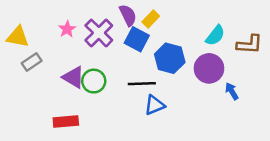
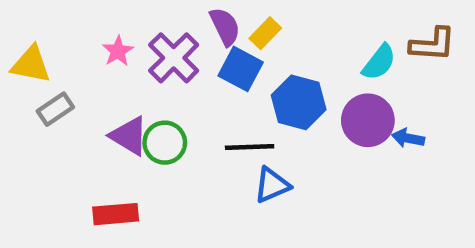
brown L-shape: (250, 44) -> (433, 44), moved
blue arrow: (232, 91) -> (408, 138), moved, turned -48

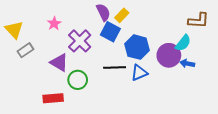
purple cross: (174, 58) -> (80, 41), moved
cyan semicircle: (379, 62) -> (183, 43), moved
yellow triangle: (31, 64) -> (14, 30), turned 36
green circle: (165, 143) -> (78, 80), moved
blue triangle: (272, 185) -> (139, 73), moved

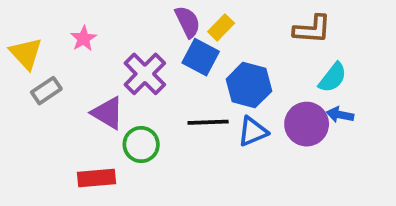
brown L-shape: (199, 20) -> (312, 29), moved
pink star: (54, 24) -> (83, 39), moved
purple circle: (169, 55) -> (307, 124), moved

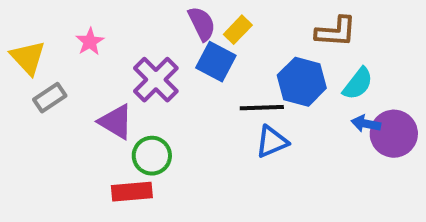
blue hexagon: (249, 85) -> (302, 82), moved
black line: (208, 122) -> (262, 108), moved
purple circle: (307, 124) -> (394, 134), moved
red rectangle: (97, 178) -> (132, 192), moved

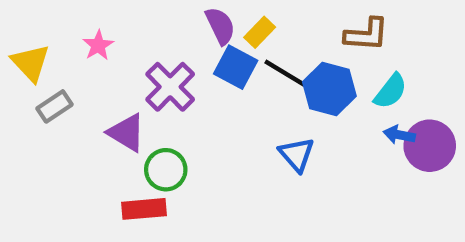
black line: (262, 108) -> (286, 74), moved, turned 33
blue triangle: (272, 142) -> (297, 154), turned -48

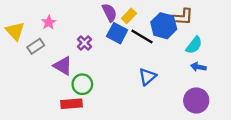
purple cross: (170, 87) -> (84, 43), size x0.6
blue hexagon: (329, 89) -> (164, 26), moved
gray rectangle: (55, 106) -> (36, 46), moved
purple circle: (430, 146) -> (196, 101), moved
blue triangle: (297, 154) -> (147, 77), turned 30

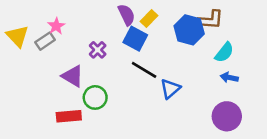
black line: (142, 36) -> (144, 70), moved
gray rectangle: (36, 46) -> (45, 41), moved
red rectangle: (71, 104) -> (69, 116), moved

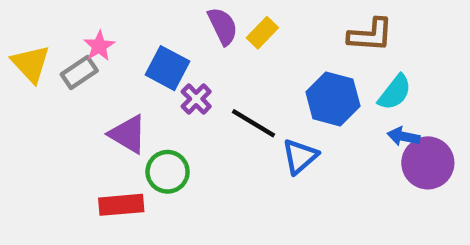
blue hexagon: (189, 30) -> (333, 99), moved
blue square: (135, 39) -> (168, 68), moved
purple cross: (98, 50) -> (196, 99), moved
purple circle: (227, 116) -> (428, 163), moved

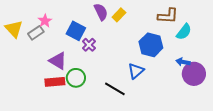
cyan semicircle: (395, 92) -> (184, 32), moved
black line: (254, 123) -> (115, 89), moved
red rectangle: (121, 205) -> (55, 82), moved

